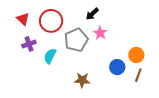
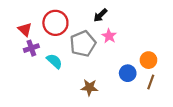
red triangle: (23, 19) -> (25, 29), moved
cyan semicircle: (50, 56) -> (54, 61), turned 105

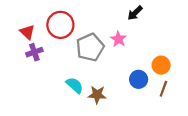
black arrow: (100, 15) -> (135, 13), moved
cyan semicircle: (54, 61) -> (75, 85), moved

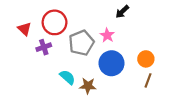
purple cross: (34, 52) -> (44, 47), moved
blue circle: (139, 79) -> (111, 63), moved, size x1.5

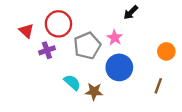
orange circle: (146, 59) -> (166, 51), moved

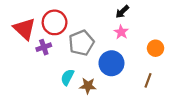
red triangle: (26, 31) -> (24, 29), size x1.6
pink star: (115, 38) -> (121, 32), moved
cyan semicircle: (72, 82) -> (67, 77), turned -105

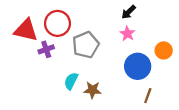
red triangle: (24, 29) -> (26, 30), turned -30
blue circle: (111, 63) -> (138, 66), moved
brown line: (148, 80) -> (148, 96), moved

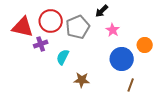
black arrow: (129, 12) -> (102, 11), moved
gray pentagon: (86, 45) -> (78, 27), moved
cyan semicircle: (71, 81) -> (63, 57), moved

